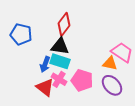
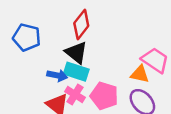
black triangle: (60, 46) -> (76, 53), turned 30
blue arrow: (45, 64) -> (57, 75), turned -98

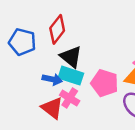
red diamond: (81, 25) -> (57, 29), moved
pink pentagon: (104, 96) -> (105, 83), moved

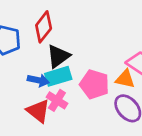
black triangle: (71, 57) -> (58, 56), turned 45
cyan rectangle: (71, 76) -> (58, 76), turned -35

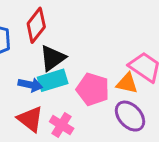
pink cross: (57, 100) -> (62, 125), moved

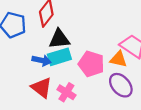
black triangle: (53, 58) -> (59, 39), turned 30

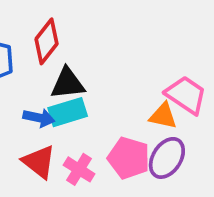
pink pentagon: (91, 64) -> (129, 158), moved
purple ellipse: (121, 85) -> (167, 158), turned 75

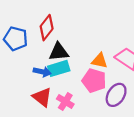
orange triangle: (163, 116) -> (100, 61), moved
pink pentagon: (129, 158) -> (94, 81), moved

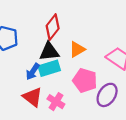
red diamond: (47, 28) -> (53, 27), moved
orange triangle: (100, 61) -> (77, 49), moved, turned -42
blue arrow: (42, 72) -> (33, 72), turned 112

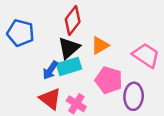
black triangle: (49, 52) -> (69, 48), turned -35
purple ellipse: (107, 95) -> (134, 96), turned -30

